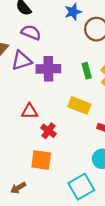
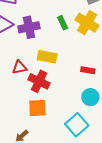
yellow rectangle: (79, 105) -> (47, 57), moved
red cross: (48, 131) -> (39, 81), size x1.5

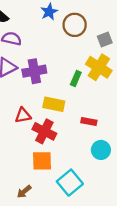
green rectangle: (63, 23) -> (76, 79), moved, turned 48
red rectangle: (88, 70) -> (89, 121), moved
cyan square: (77, 125) -> (70, 183), moved

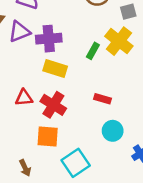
yellow rectangle: (54, 104) -> (55, 68), moved
red triangle: (23, 115) -> (24, 98), moved
brown arrow: (24, 192) -> (25, 168), turned -80

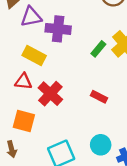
yellow rectangle: (55, 68) -> (34, 55), moved
cyan circle: (113, 131) -> (101, 145), moved
orange square: (48, 137) -> (24, 121), moved

